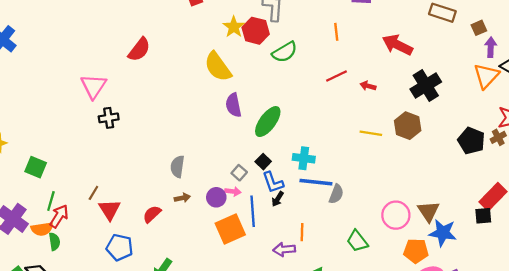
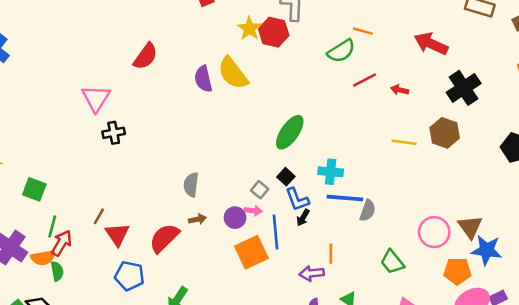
orange line: (336, 32) -> (363, 31), turned -66
green semicircle: (285, 52) -> (341, 51), moved
purple semicircle: (234, 105) -> (203, 79), moved
red semicircle: (152, 214) -> (164, 238), size x1.5

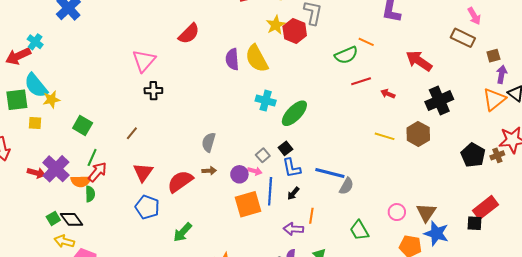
cyan cross: (331, 172) -> (266, 101), moved
brown line: (99, 216) -> (132, 133), moved
black arrow: (303, 218) -> (293, 193), moved
pink circle: (434, 232) -> (397, 212), size x0.7

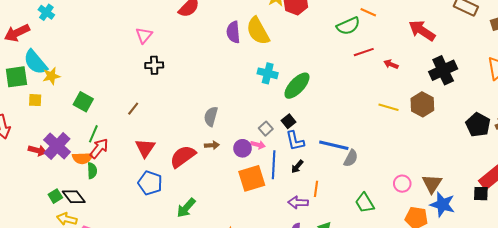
cyan cross: (35, 42) -> (46, 12), moved
pink triangle: (144, 61) -> (144, 35), size x0.7

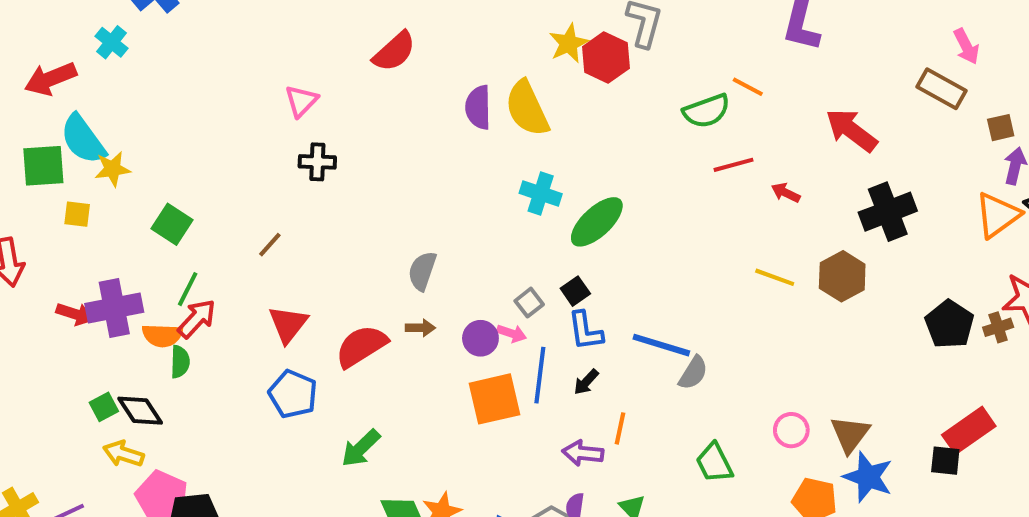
purple cross: (57, 146) -> (114, 308), turned 32

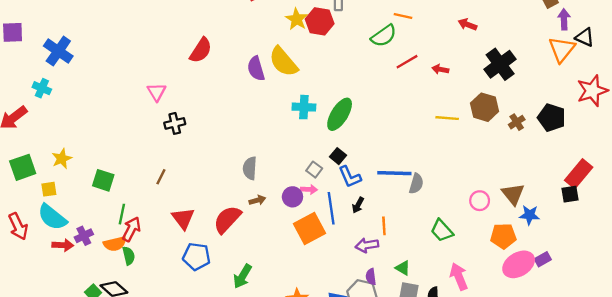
red arrow: (851, 130) -> (467, 24), size x0.6
cyan semicircle: (83, 139) -> (52, 217), moved
purple cross: (114, 308) -> (84, 236), size x0.6
brown cross: (998, 327) -> (517, 122), moved
blue star: (868, 477) -> (530, 215), size x0.7

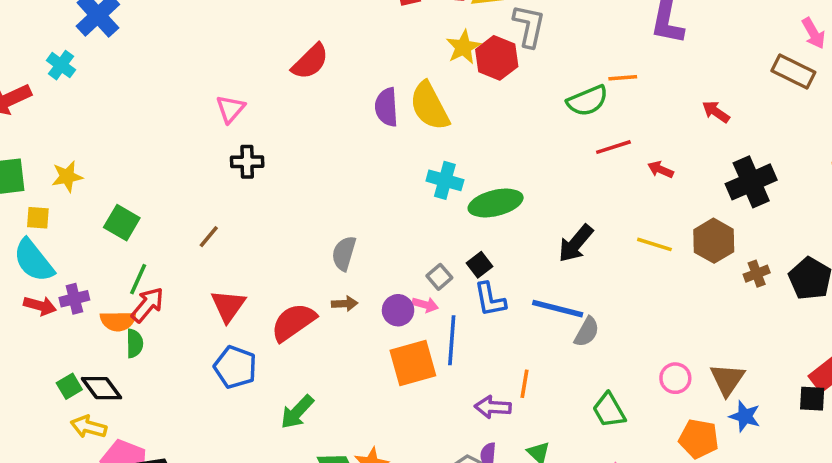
orange line: (403, 16) -> (623, 78), turned -30
green ellipse: (340, 114) -> (496, 203), turned 32
black arrow: (358, 205) -> (576, 243), moved, size x1.6

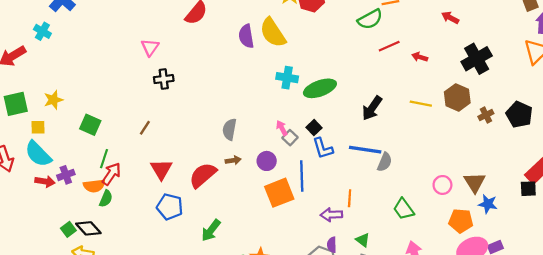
pink arrow: (425, 305) -> (282, 128), moved, turned -128
green semicircle: (135, 343) -> (106, 199), turned 30

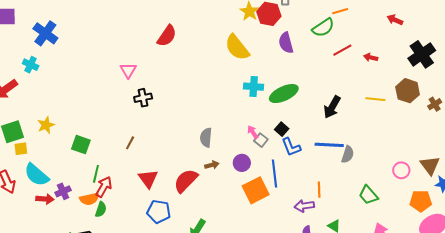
purple semicircle: (246, 36) -> (286, 43), moved
yellow square: (38, 127) -> (21, 149), moved

